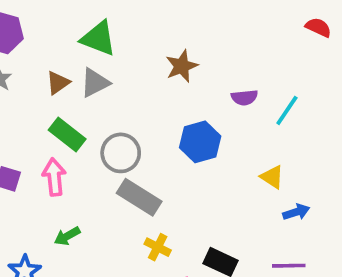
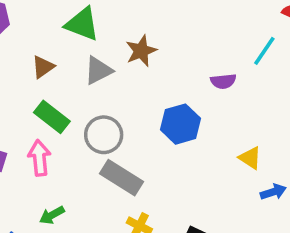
brown star: (182, 66) -> (141, 51), moved
gray triangle: (95, 83) -> (98, 70), moved
cyan line: (287, 110) -> (264, 51), moved

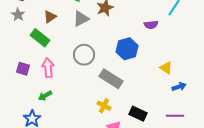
green rectangle: (52, 117) -> (40, 38), moved
gray rectangle: (122, 178) -> (111, 79), moved
green arrow: (52, 215) -> (45, 96), moved

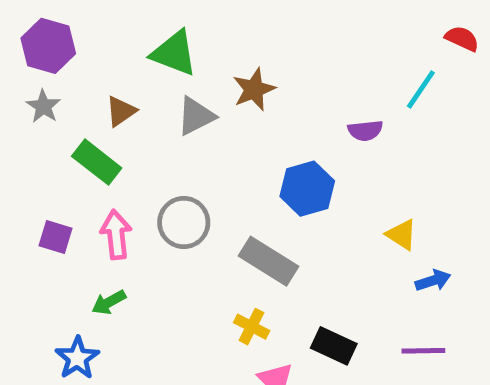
gray circle: (84, 55) -> (184, 223), moved

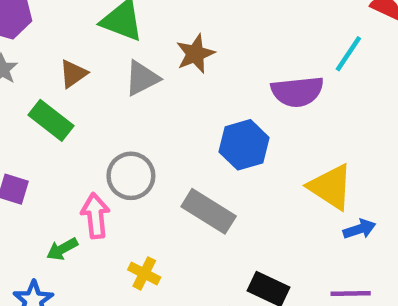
purple semicircle: (365, 131) -> (297, 92), size x1.6
pink arrow: (116, 235) -> (95, 216), moved
yellow triangle: (402, 235) -> (331, 187), size x1.6
yellow cross: (252, 327) -> (144, 273), moved

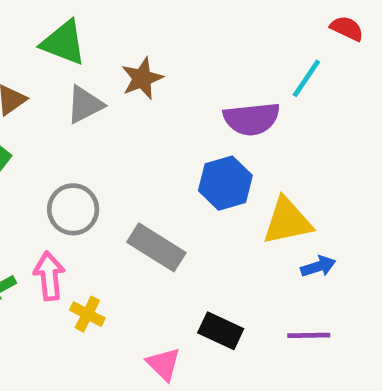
blue hexagon: (244, 145) -> (225, 183), moved
yellow triangle: (331, 187) -> (287, 221), turned -45
pink arrow: (95, 216) -> (49, 276), moved

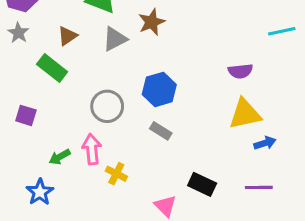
cyan line: (306, 78) -> (282, 31), moved, turned 44
purple semicircle: (252, 119) -> (240, 71), moved, size x0.7
blue hexagon: (225, 183) -> (159, 89), moved
gray rectangle: (156, 247) -> (161, 131), size x0.6

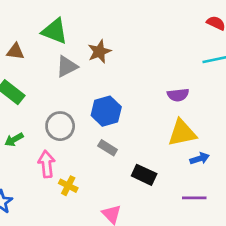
brown triangle: (67, 36) -> (15, 51), moved, turned 42
green arrow: (60, 157) -> (14, 140), moved
black rectangle: (202, 184) -> (144, 175), moved

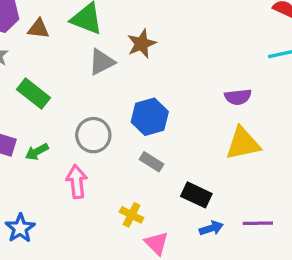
brown triangle: (15, 51) -> (38, 29), moved
blue arrow: (200, 159) -> (211, 228), moved
yellow cross: (68, 186) -> (132, 215), moved

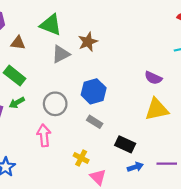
brown triangle: (38, 29) -> (18, 43), moved
purple semicircle: (238, 97) -> (153, 78), turned 30
green arrow: (37, 152) -> (17, 103), moved

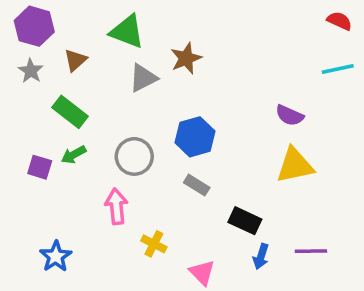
brown triangle: (18, 43) -> (75, 60), turned -49
yellow cross: (81, 158) -> (154, 244), moved
blue arrow: (135, 167) -> (261, 256), turned 126

